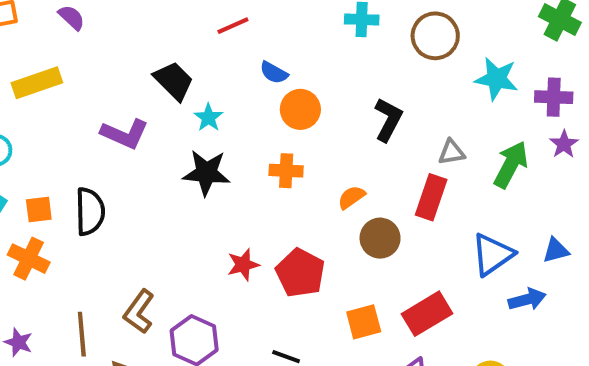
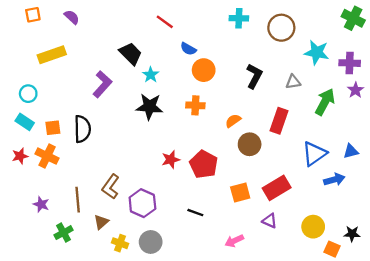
red line: (233, 26) -> (165, 22), turned 60
purple L-shape: (125, 134) -> (102, 84), turned -72
gray triangle: (452, 152) -> (293, 82), moved

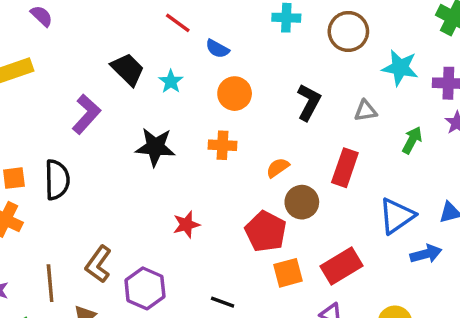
blue semicircle: (188, 49) -> (217, 49), moved
cyan star: (151, 75) -> (171, 81), moved
green arrow: (325, 102) -> (412, 140), size x0.7
red pentagon: (204, 164) -> (266, 231), moved

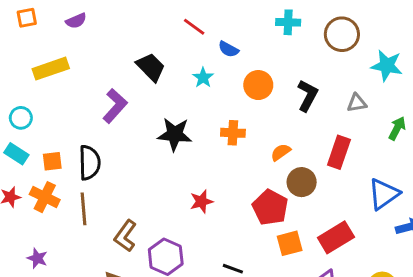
purple semicircle: (41, 16) -> (76, 21), turned 114
cyan star: (171, 81) -> (203, 78), moved
orange circle: (235, 94) -> (258, 85), moved
brown line: (50, 283) -> (84, 209), moved

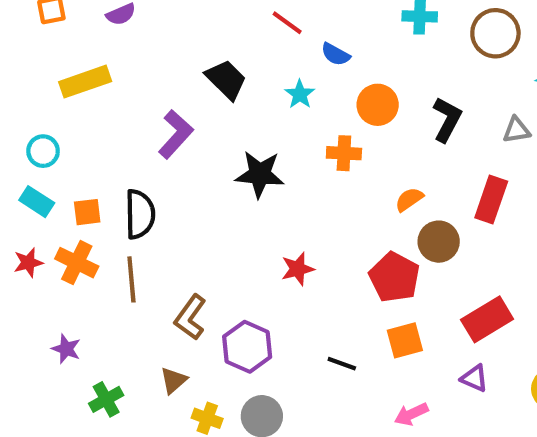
orange cross: (233, 133) -> (344, 153), moved
orange square: (290, 243) -> (405, 340), moved

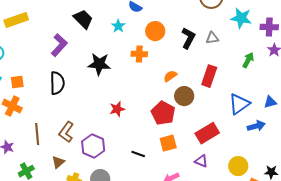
gray triangle: (516, 130) -> (212, 38), moved
black semicircle: (140, 214) -> (57, 83), moved
brown line: (131, 279) -> (37, 134), moved

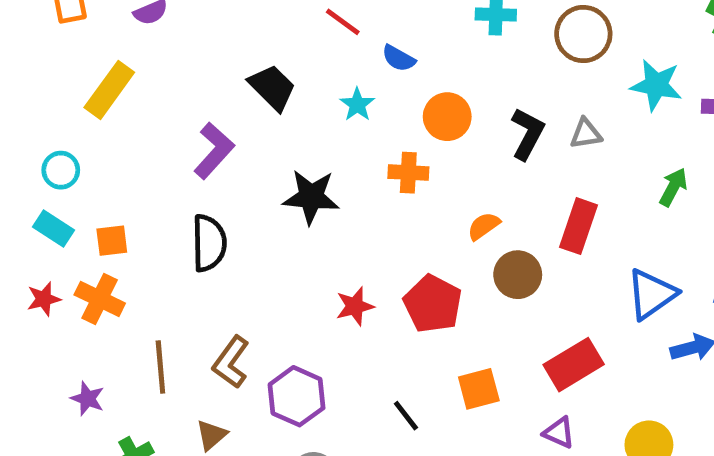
yellow rectangle: (16, 20) -> (109, 90), turned -35
red pentagon: (163, 113) -> (433, 304), moved
black line: (138, 154) -> (406, 416), turned 32

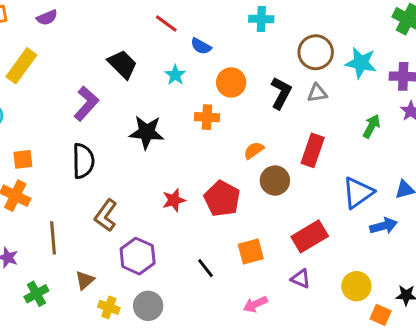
brown circle: (583, 34) -> (316, 52), moved
brown L-shape: (231, 362) -> (106, 215), moved

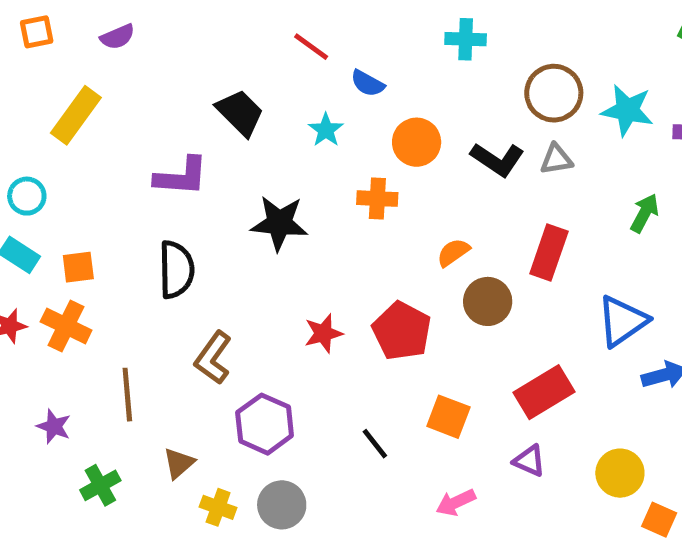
black L-shape: (281, 93) -> (497, 159), turned 96
purple L-shape: (86, 104) -> (181, 176), turned 52
orange square: (251, 251) -> (448, 417), turned 36

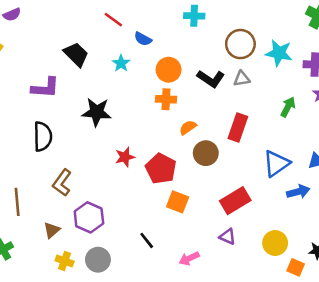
orange cross: (377, 199) -> (166, 99), moved
red star: (323, 333) -> (125, 157), moved
orange square: (448, 417) -> (178, 202), moved
black line: (375, 444) -> (147, 240), moved
brown triangle: (179, 463) -> (52, 230), moved

